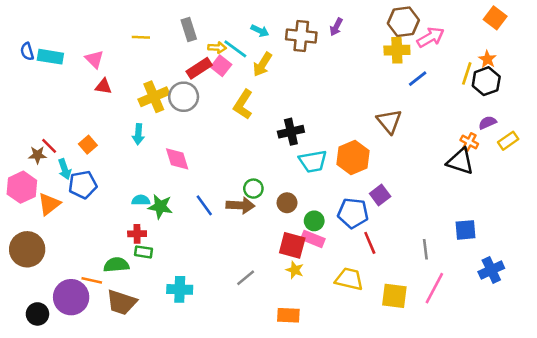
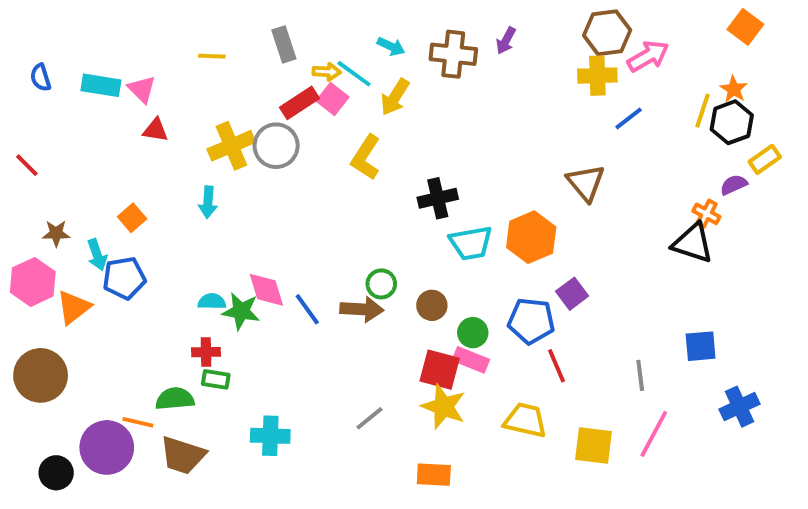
cyan rectangle: (50, 57) -> (101, 85), moved
yellow rectangle: (508, 141) -> (765, 159), moved
red line: (49, 146) -> (27, 165), moved
pink diamond: (177, 159) -> (266, 290), moved
yellow star: (295, 270) -> (444, 407), size x1.6

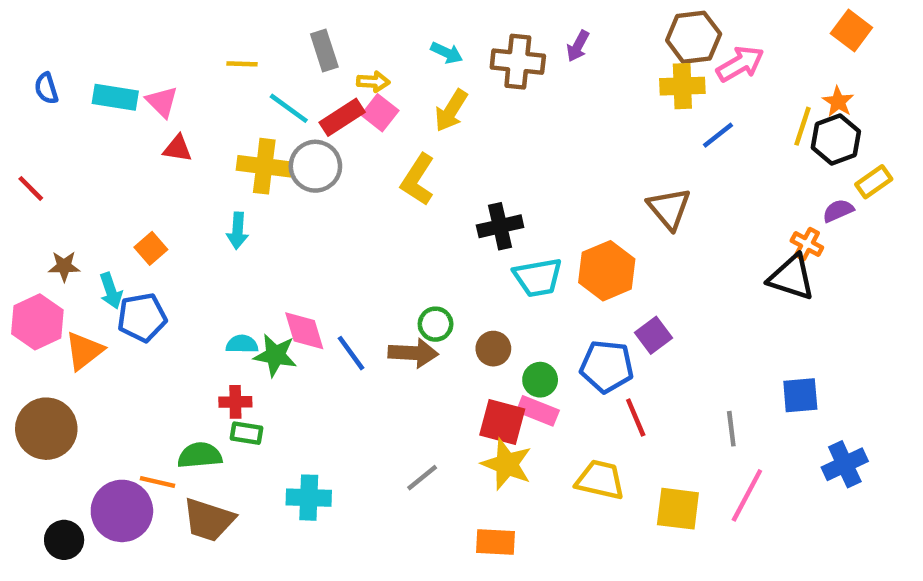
cyan line: (354, 74) -> (289, 108), moved
yellow cross: (231, 146) -> (264, 166), turned 30

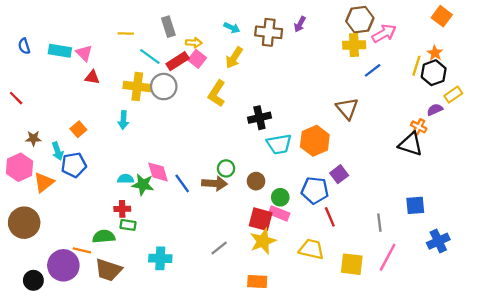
yellow star: (507, 464) -> (263, 241), turned 30

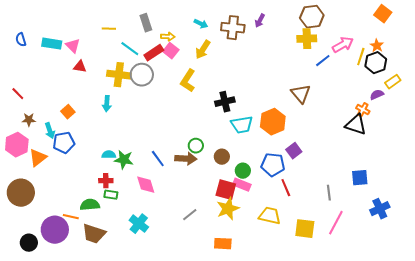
pink arrow: (384, 33) -> (343, 45), moved
red line: (16, 98) -> (18, 94), moved
pink diamond: (158, 172) -> (146, 185), moved
cyan cross: (160, 258) -> (139, 224), turned 36

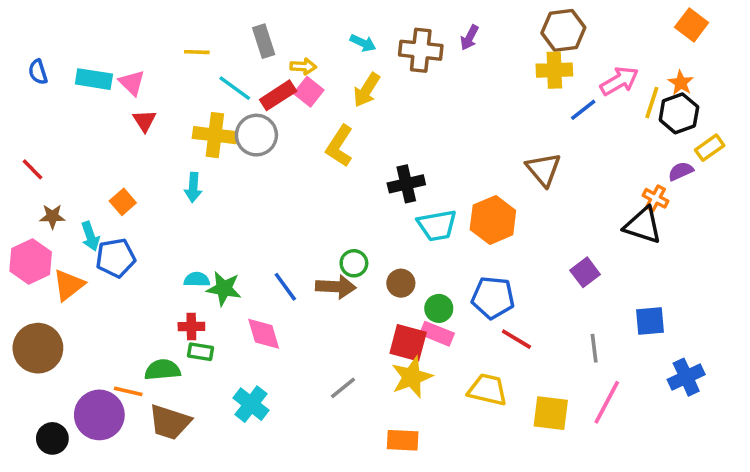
red triangle: (80, 67) -> (144, 121), turned 48
purple square: (294, 151) -> (585, 272), moved
red line: (286, 188) -> (516, 339), turned -36

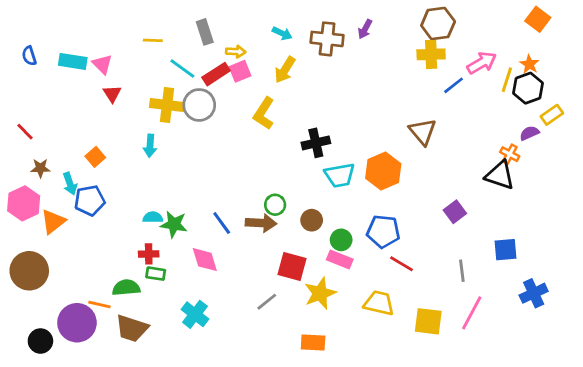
pink square: (309, 92) -> (240, 71), turned 30
red square: (408, 343) -> (292, 267), moved

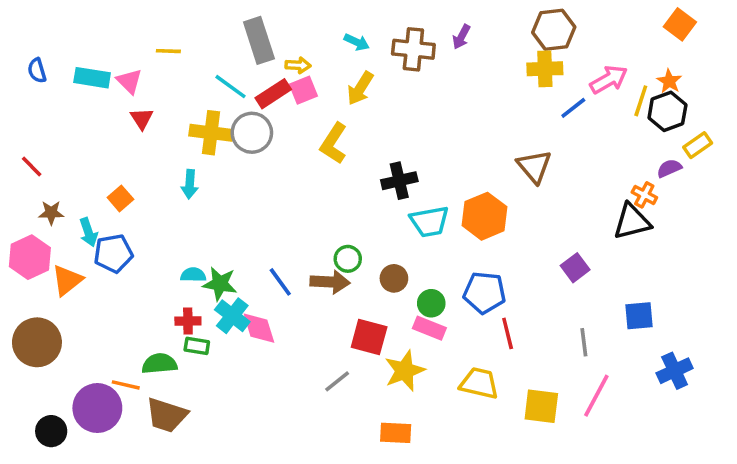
gray rectangle: (205, 32) -> (259, 40), size x1.4
yellow line: (153, 40) -> (168, 51), moved
black triangle: (500, 175) -> (632, 222), turned -32
red line: (402, 264) -> (508, 333), turned 45
cyan cross: (195, 314) -> (232, 316), moved

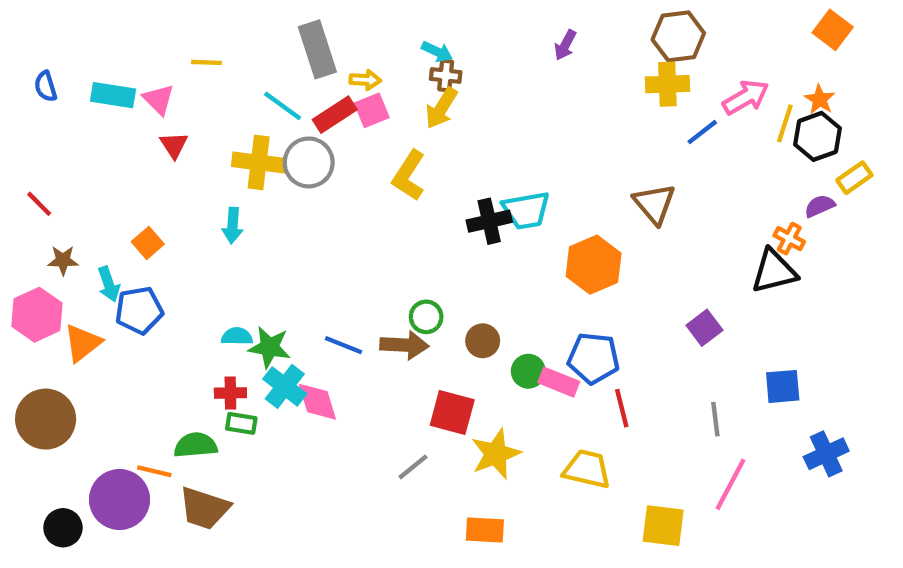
brown cross: (413, 49) -> (446, 75), moved, size x0.6
cyan trapezoid: (429, 222) -> (526, 210), moved
blue line: (280, 282) -> (343, 345), turned -32
pink rectangle: (429, 328) -> (559, 382), moved
yellow square: (541, 406) -> (663, 526), moved

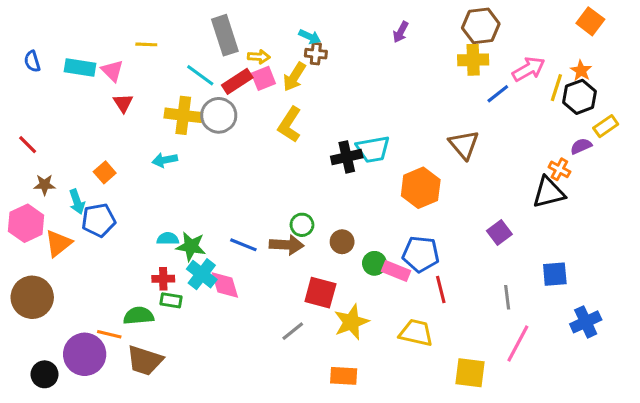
yellow arrow: (441, 108) -> (294, 77), moved
cyan arrow: (233, 226) -> (165, 160), turned 75

